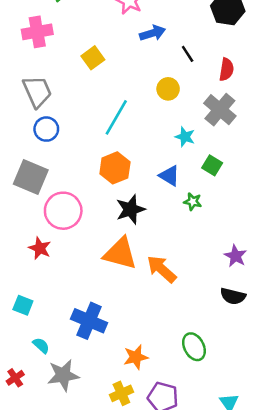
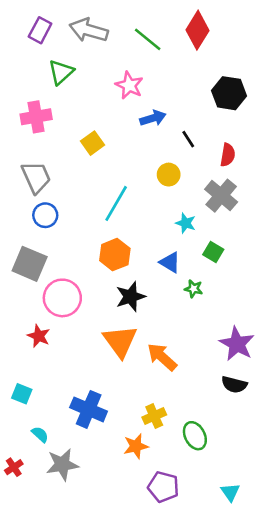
orange triangle: (120, 253) -> (120, 341), turned 39
purple star: (235, 256) -> (237, 344), size x1.5
yellow cross: (121, 393) -> (154, 416), moved

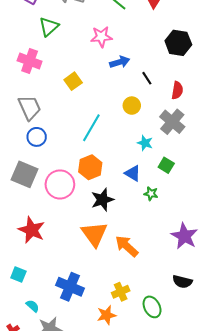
pink star: (129, 85) -> (101, 37), turned -30
pink cross: (36, 117) -> (30, 61), turned 30
pink circle: (62, 298) -> (60, 184), moved
red star: (39, 336) -> (32, 230), size x1.5
black semicircle: (234, 385) -> (182, 282), moved

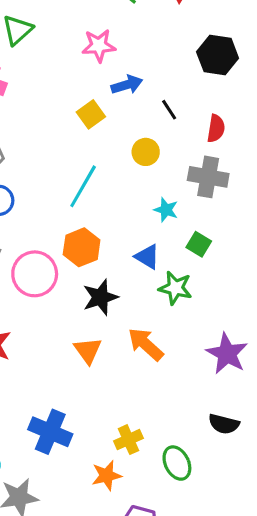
yellow square: (73, 81) -> (91, 114), moved
gray cross: (172, 122) -> (208, 177), turned -30
green star: (151, 194) -> (175, 288), size x1.5
orange triangle: (94, 234) -> (88, 350), size x0.7
orange arrow: (127, 246) -> (146, 344), moved

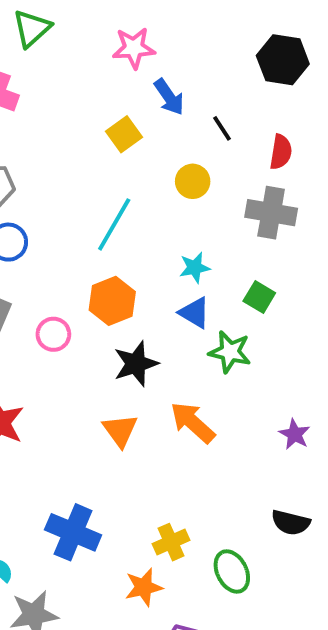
blue arrow: (127, 85) -> (169, 97), turned 72
cyan star: (166, 210) -> (195, 268), moved, turned -30
pink circle: (35, 274) -> (53, 334), size x0.6
purple star: (227, 354) -> (295, 434), size x0.6

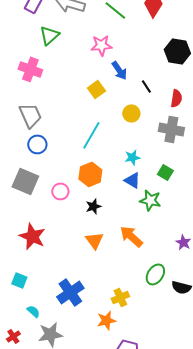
black star: (136, 364) -> (93, 206), moved, size x0.7
blue cross: (73, 532) -> (70, 292), turned 32
green ellipse: (232, 571) -> (155, 274), moved, turned 60

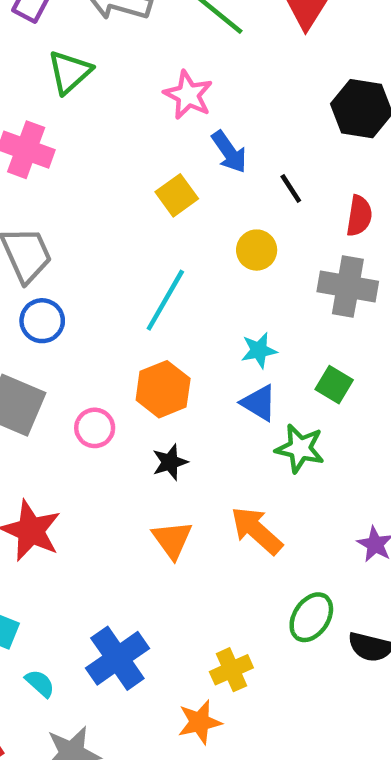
pink star: (101, 45) -> (188, 95), turned 30
cyan semicircle: (33, 311) -> (40, 683), moved

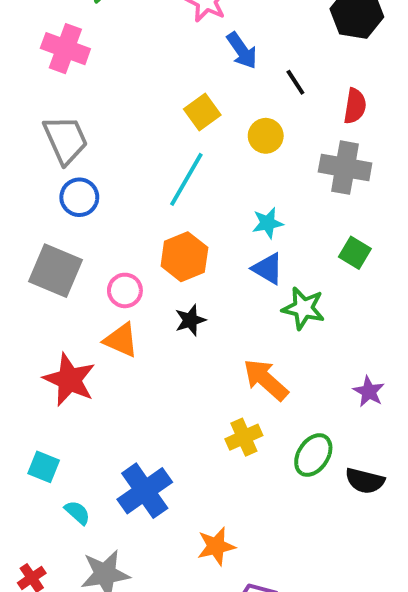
yellow square: (177, 195) -> (202, 112), moved
green square: (334, 385) -> (355, 253), moved
orange triangle: (172, 540) -> (121, 340), moved, turned -30
yellow cross: (231, 670) -> (244, 437), moved

